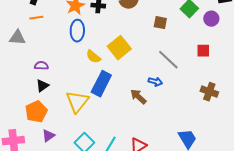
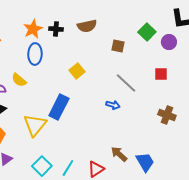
yellow square: (119, 48) -> (77, 71), size x0.7
yellow semicircle: (93, 57) -> (19, 80), moved
brown arrow: (138, 97) -> (119, 154), moved

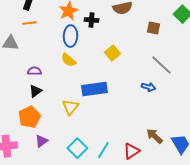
black cross: (56, 29) -> (91, 20), moved
yellow semicircle: (19, 80) -> (68, 60), moved
blue rectangle: (59, 107) -> (94, 89), turned 55
yellow triangle: (35, 125) -> (70, 107), size x0.7

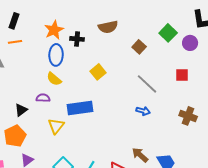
brown square: (153, 28) -> (139, 47), turned 32
purple semicircle: (34, 71) -> (43, 98), moved
blue arrow: (148, 87) -> (143, 111), moved

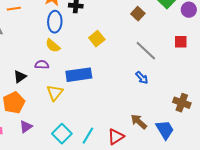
blue arrow: (143, 111) -> (142, 78), turned 32
brown cross: (188, 116) -> (182, 103), moved

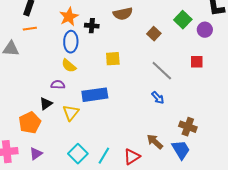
yellow square: (97, 39) -> (113, 59), turned 35
black triangle: (20, 77) -> (46, 104), moved
brown cross: (182, 103) -> (188, 127), moved
purple triangle: (26, 127) -> (36, 154), moved

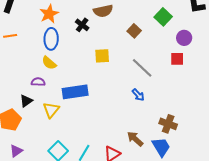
black cross: (92, 26) -> (82, 25), moved, turned 32
orange line: (30, 29) -> (10, 36), moved
purple circle: (205, 30) -> (184, 38), moved
yellow square: (113, 59) -> (102, 56), moved

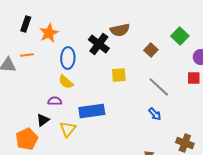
orange star: (49, 14) -> (49, 33), moved
black cross: (82, 25) -> (99, 44), size x1.5

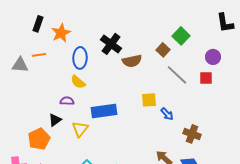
brown semicircle: (120, 30) -> (132, 61), moved
green square: (180, 36) -> (181, 36), moved
yellow square: (119, 75) -> (149, 100), moved
gray line: (159, 87) -> (177, 75), moved
brown cross: (185, 143) -> (192, 134), moved

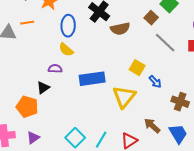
yellow square: (149, 100) -> (137, 68), turned 35
yellow triangle: (80, 129) -> (124, 97), moved, size x1.4
orange pentagon: (39, 139) -> (27, 107), turned -30

